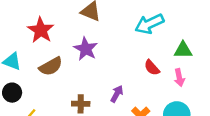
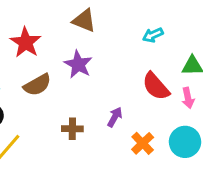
cyan arrow: (149, 24) -> (153, 35), size x0.6
red semicircle: (152, 68) -> (156, 86), size x1.5

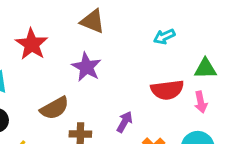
brown semicircle: (37, 85) -> (54, 108), moved
red semicircle: (156, 86) -> (167, 90), turned -56

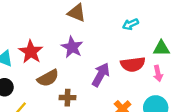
red star: (32, 44) -> (31, 52), moved
purple arrow: (125, 122) -> (101, 75), moved, size x1.5

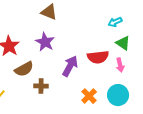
cyan arrow: (130, 24) -> (115, 22), moved
green triangle: (161, 48) -> (123, 43), turned 35

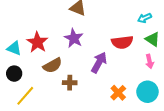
red semicircle: (98, 57) -> (122, 42), moved

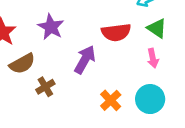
brown cross: (70, 83) -> (45, 87), turned -32

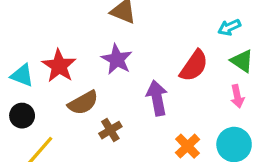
red semicircle: (116, 32) -> (194, 66), turned -48
purple arrow: (85, 60) -> (157, 98), turned -40

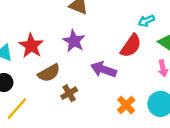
cyan arrow: (229, 27) -> (146, 21), moved
purple arrow: (157, 98) -> (104, 69), turned -60

